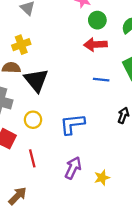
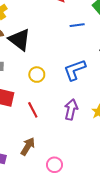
yellow circle: (33, 120) -> (37, 75), moved
blue L-shape: (72, 124) -> (75, 70), moved

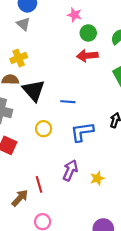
blue line: (77, 25) -> (68, 102), moved
red line: (33, 110) -> (39, 184), moved

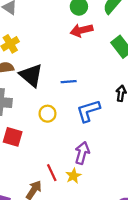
yellow star: (97, 178) -> (73, 176), moved

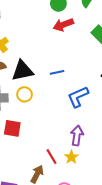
black triangle: (31, 75) -> (22, 71), turned -45
yellow circle: (47, 114) -> (25, 94), moved

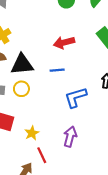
red arrow: (63, 25) -> (64, 42), moved
yellow star: (71, 157) -> (32, 133), moved

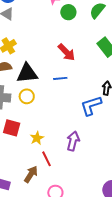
red arrow: (64, 42) -> (67, 52), turned -120
blue L-shape: (76, 97) -> (91, 106), moved

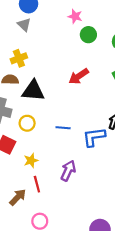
red arrow: (67, 52) -> (79, 76), turned 90
blue line: (60, 78) -> (63, 128), moved
yellow circle: (27, 96) -> (27, 123), moved

